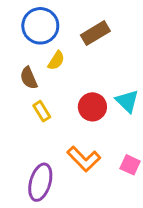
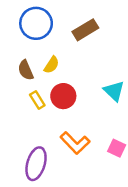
yellow semicircle: (56, 61) -> (52, 65), moved
red circle: (92, 107) -> (63, 96), moved

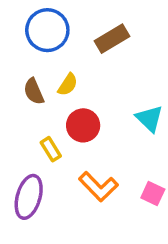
yellow rectangle: (37, 100) -> (51, 149), moved
purple ellipse: (36, 164) -> (29, 197), moved

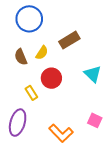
brown rectangle: (112, 39) -> (69, 40), moved
orange L-shape: (98, 187) -> (61, 133), moved

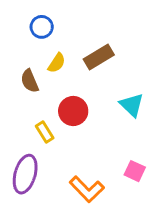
blue circle: (29, 19) -> (42, 27), size x0.6
yellow semicircle: (42, 53) -> (57, 63), moved

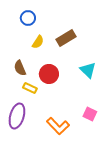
brown semicircle: (30, 81) -> (20, 68), moved
yellow rectangle: (45, 132) -> (30, 88), turned -32

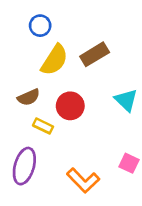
yellow semicircle: (38, 42) -> (54, 60), size x1.6
brown semicircle: (20, 68) -> (29, 97), turned -91

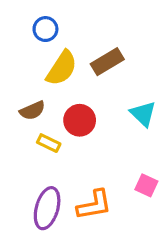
purple ellipse: (24, 166) -> (47, 208), moved
orange L-shape: (83, 180) -> (94, 205), turned -56

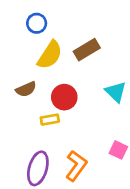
yellow rectangle: (49, 143) -> (50, 120), moved, turned -36
orange L-shape: (94, 205) -> (76, 166), turned -44

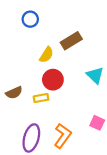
yellow semicircle: (50, 55) -> (46, 55), moved, size x0.7
brown semicircle: (26, 89) -> (14, 93), moved

